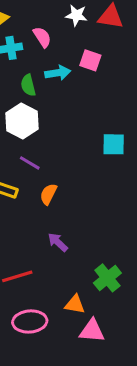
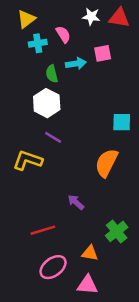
pink square: (90, 60) -> (103, 53), turned -30
orange semicircle: (48, 194) -> (106, 163), moved, size x1.6
pink ellipse: (30, 321) -> (53, 267), turned -32
pink triangle: (92, 331) -> (87, 285), moved

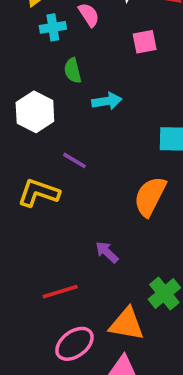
cyan arrow: (76, 64) -> (107, 101), moved
white hexagon: (47, 103) -> (35, 112), moved
orange triangle: (90, 253) -> (127, 324), size x1.5

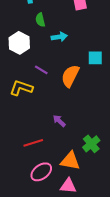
orange semicircle: (150, 196) -> (70, 76), moved

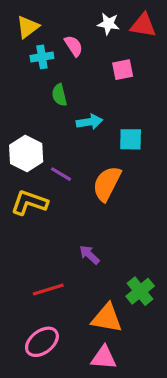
white hexagon: (19, 43) -> (26, 154), moved
cyan square: (95, 58) -> (131, 139), moved
pink ellipse: (41, 172) -> (42, 342), moved

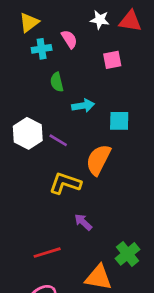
purple line: (61, 174) -> (58, 140), moved
yellow L-shape: (29, 203) -> (65, 183), moved

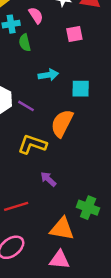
green semicircle: (57, 82) -> (25, 43), moved
green cross: (127, 254) -> (88, 208), turned -30

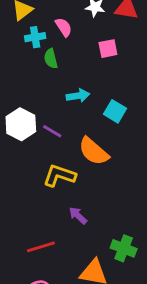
cyan square: (81, 89) -> (115, 111), turned 30
orange semicircle: (62, 123) -> (94, 151), turned -76

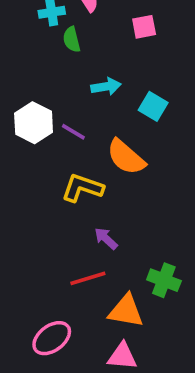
red line: (41, 247) -> (88, 278), moved

